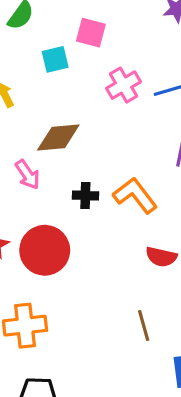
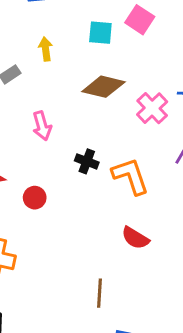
pink cross: (123, 85) -> (152, 108), moved, turned -32
brown diamond: (58, 137) -> (103, 87), moved
red circle: (45, 250) -> (35, 198), size x0.5

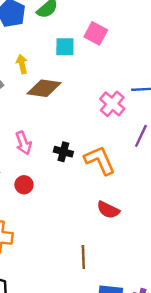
brown diamond: (103, 87) -> (44, 88), moved
pink arrow: (42, 126) -> (23, 143), moved

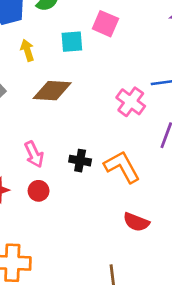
yellow arrow: (22, 64) -> (27, 50), moved
red circle: (24, 185) -> (39, 191), moved

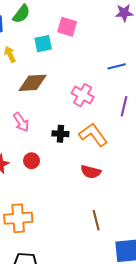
pink cross: (131, 102) -> (83, 95), moved
pink arrow: (34, 154) -> (21, 122), moved
red semicircle: (136, 222) -> (91, 172), moved

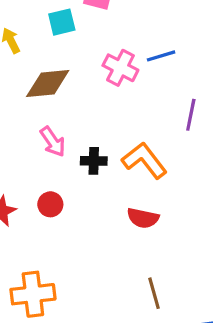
blue line: (117, 66) -> (161, 56), moved
pink cross: (83, 95) -> (120, 68), moved
pink arrow: (21, 122) -> (53, 142), moved

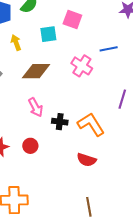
blue line: (161, 56) -> (109, 49), moved

